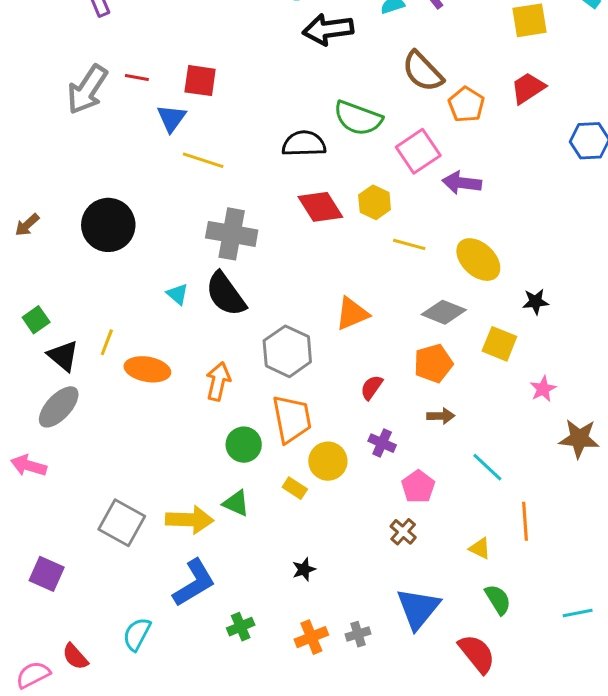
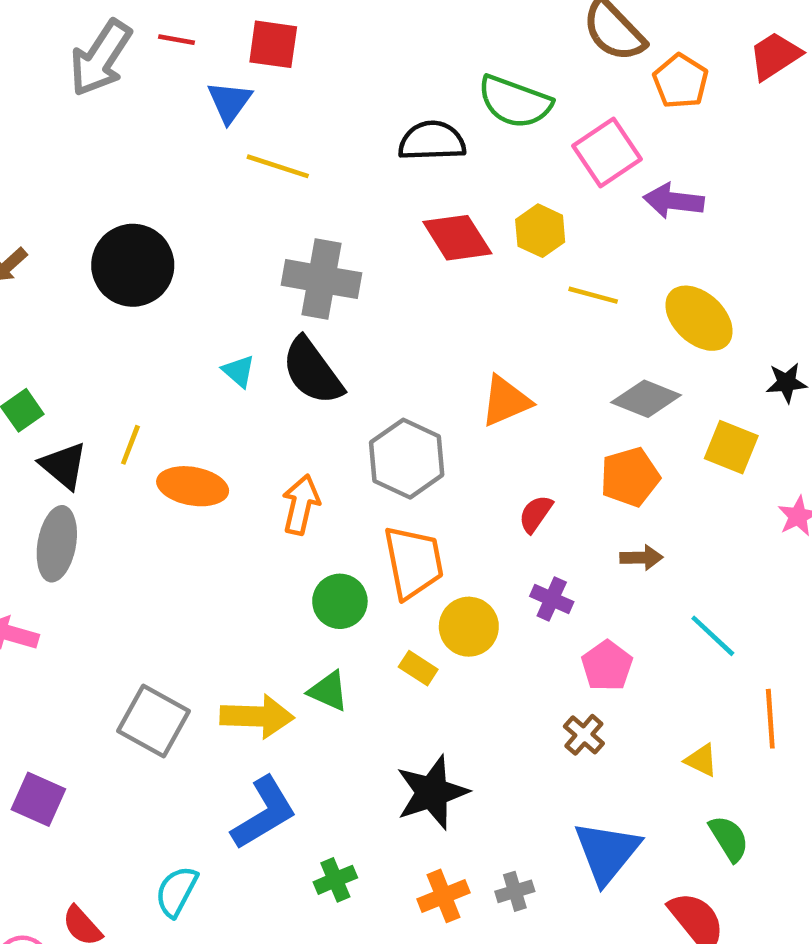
gray ellipse: (59, 407) -> (57, 544), turned -33
black star: (304, 569) -> (432, 792), size x2.0

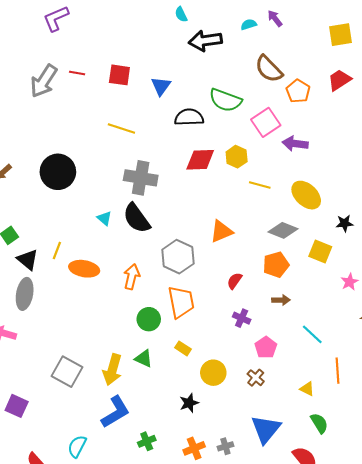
blue triangle: (229, 102) -> (161, 86), moved
red diamond: (457, 238) -> (200, 160), turned -60
yellow circle: (469, 627) -> (213, 373), moved
yellow arrow: (257, 716) -> (112, 370), turned 104
black star: (432, 792) -> (189, 403), size x0.6

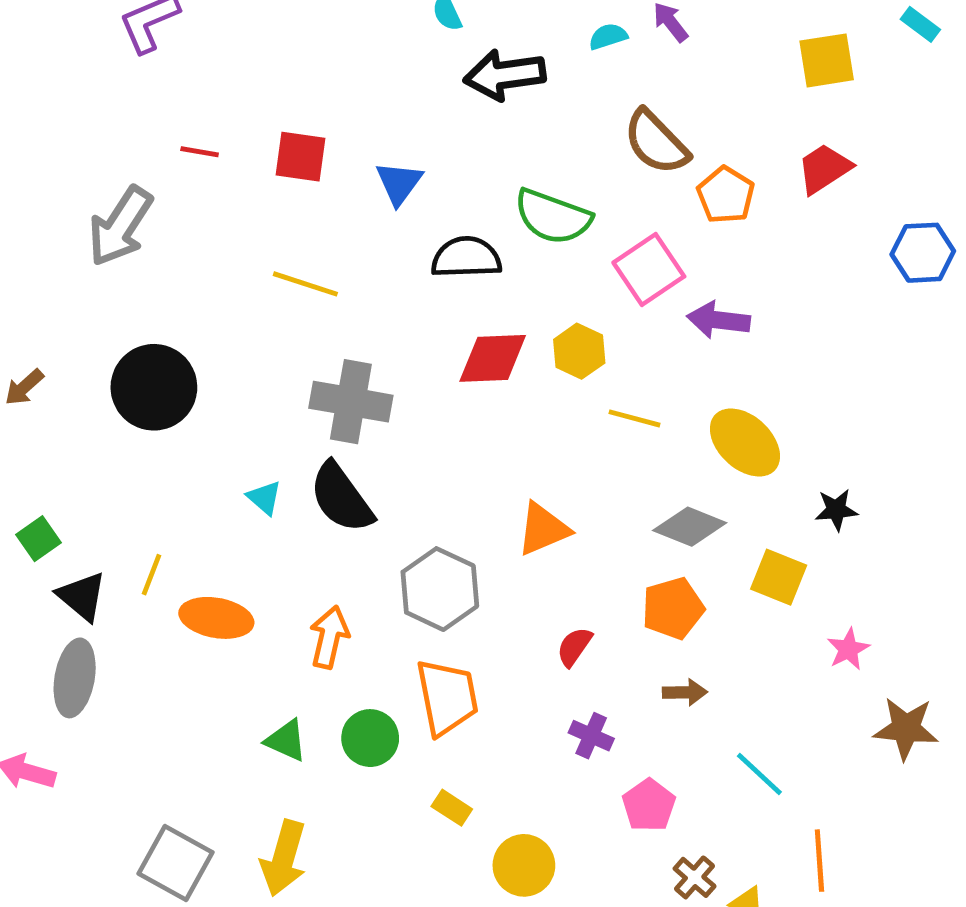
gray arrow: (44, 81) -> (120, 226), moved
green triangle: (144, 359) -> (286, 740), moved
brown cross: (256, 378) -> (695, 877), moved

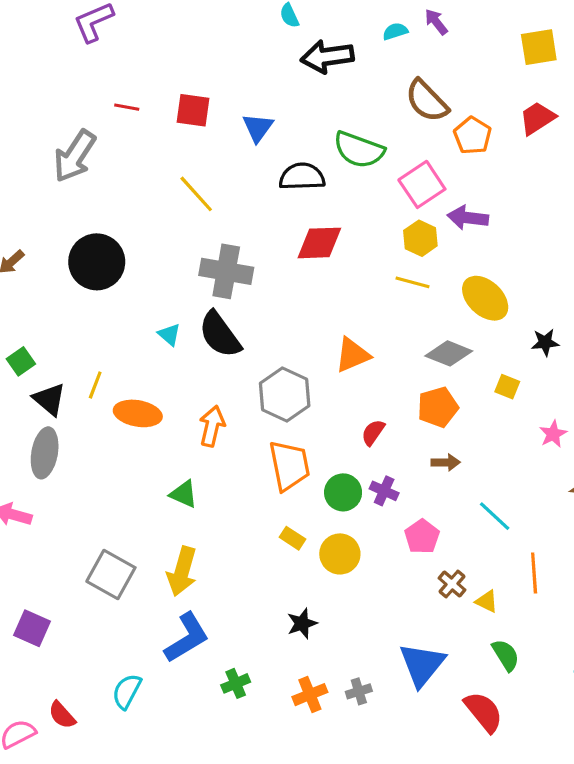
yellow line: (305, 284) -> (196, 194), turned 30
yellow hexagon: (579, 351) -> (420, 238), moved
yellow square: (779, 577) -> (507, 387), size x0.7
green circle: (370, 738) -> (343, 492), moved
yellow circle: (524, 865) -> (340, 554), moved

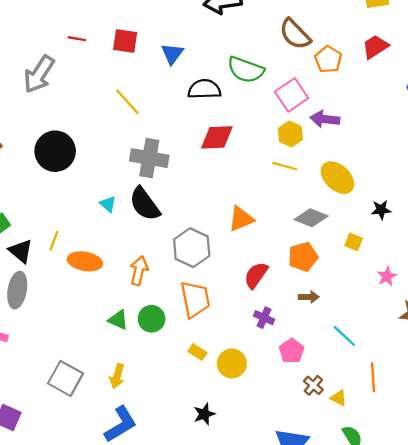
red semicircle: (373, 432) -> (256, 275), size x1.4
green circle: (343, 492) -> (152, 319), moved
yellow arrow: (182, 571) -> (117, 376), size x0.7

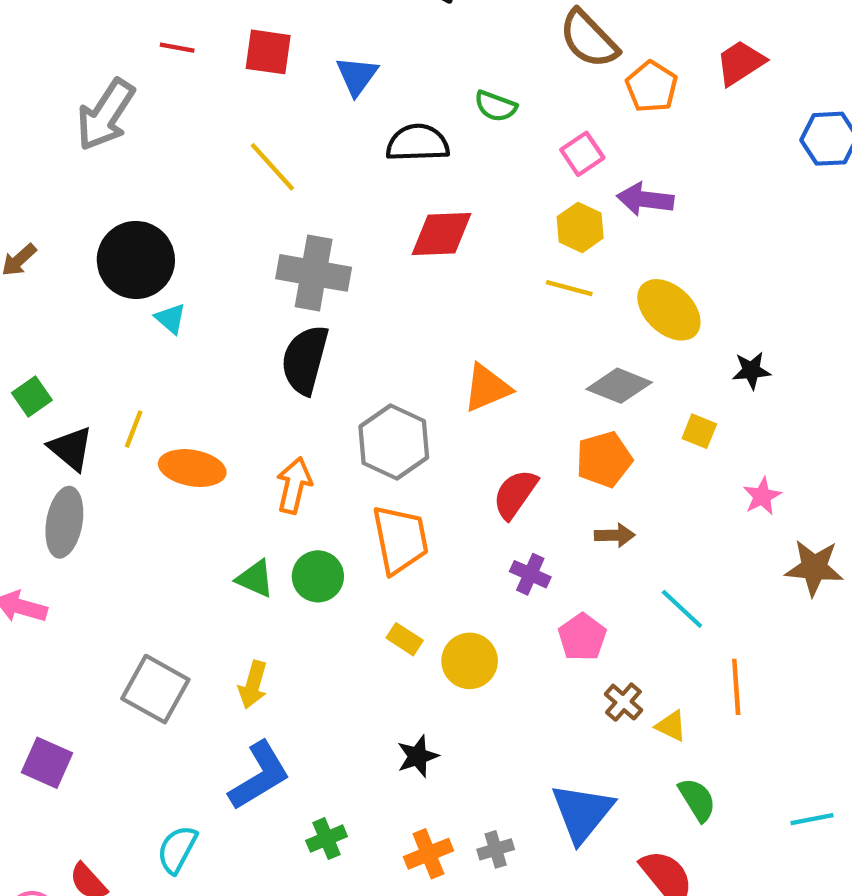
green semicircle: (246, 70) -> (496, 106), size x0.6
pink square: (292, 95) -> (582, 154), size x0.7
cyan triangle: (108, 204) -> (171, 319), moved
black semicircle: (145, 204) -> (305, 360), turned 51

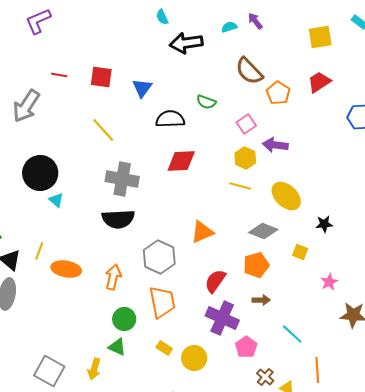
black semicircle: (305, 360) -> (118, 219), turned -108
purple cross: (530, 574) -> (222, 318), size x1.8
green triangle: (255, 579) -> (117, 347), moved

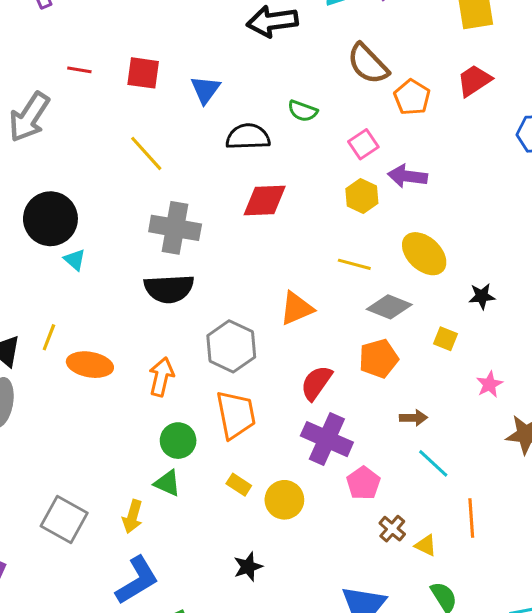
yellow line: (240, 186) -> (354, 264), moved
brown arrow: (261, 300) -> (414, 418), moved

